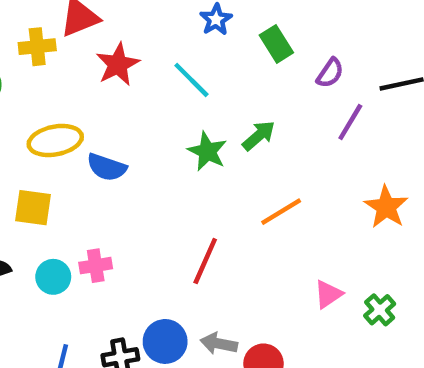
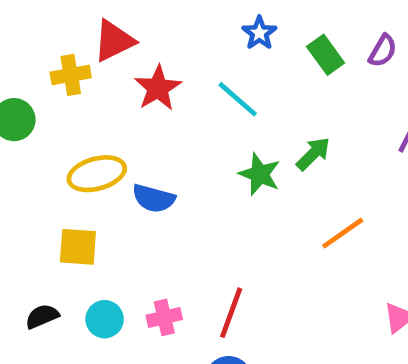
purple semicircle: (330, 73) -> (383, 51), moved
red line: (205, 261) -> (231, 313), moved
pink cross: (96, 266) -> (164, 317), moved

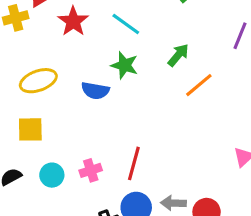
green star: (260, 174) -> (124, 65), moved
blue semicircle: (154, 198) -> (95, 91), moved
orange line: (343, 233) -> (199, 85), moved

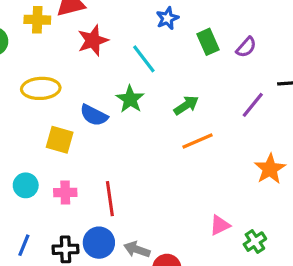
yellow square: (30, 129) -> (60, 140), moved
red line: (134, 163) -> (110, 199), turned -40

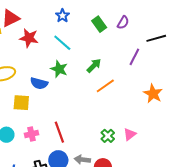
blue star: (167, 18) -> (62, 16), moved
red star: (93, 40) -> (29, 38), turned -30
green cross: (255, 242) -> (108, 136), moved

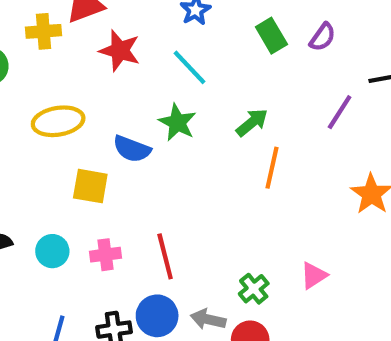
orange line: (105, 86) -> (272, 168), turned -48
green cross: (108, 136) -> (254, 289), moved

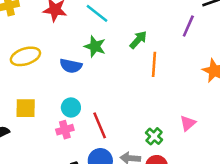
yellow square: (90, 186) -> (26, 108), moved
cyan circle: (52, 251) -> (71, 108), moved

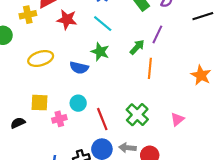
purple line: (188, 26) -> (157, 34), moved
pink cross: (65, 130) -> (59, 119), moved
green cross: (154, 136) -> (137, 115), moved, size x1.5

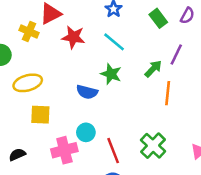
yellow cross: (28, 15) -> (29, 32), turned 35
yellow ellipse: (41, 58) -> (28, 83), moved
yellow square: (40, 103) -> (40, 115), moved
pink cross: (59, 119) -> (64, 150), size x1.5

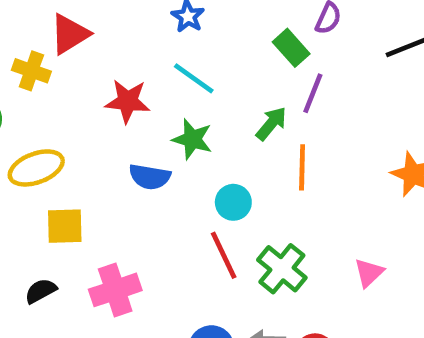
green rectangle: (158, 18) -> (291, 48), moved
red star: (73, 37) -> (128, 101), moved
cyan circle: (86, 132) -> (233, 202), moved
red line: (113, 151) -> (224, 255), moved
black semicircle: (17, 155) -> (41, 291), moved

